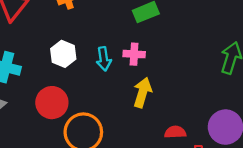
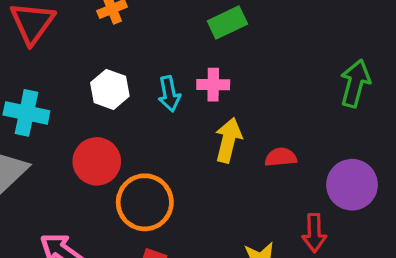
red semicircle: (175, 132) -> (281, 157), moved

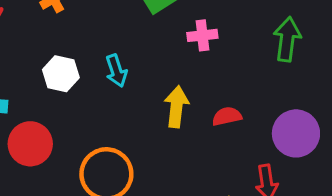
pink cross: (213, 85) -> (202, 35), moved
red circle: (97, 161) -> (30, 144), moved

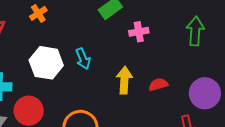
white hexagon: (61, 74) -> (46, 63), size x1.4

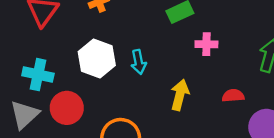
red semicircle: (158, 85) -> (233, 96), moved

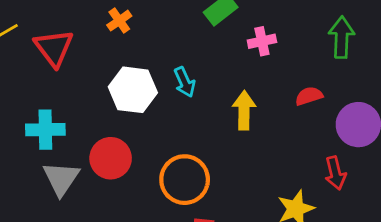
cyan cross: (38, 75) -> (45, 130), moved

